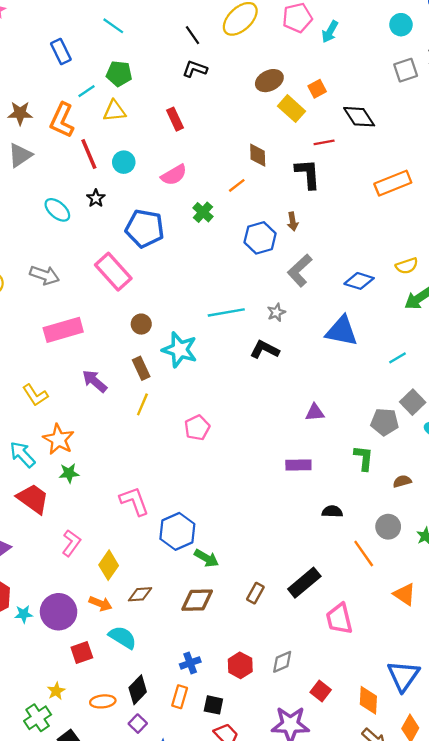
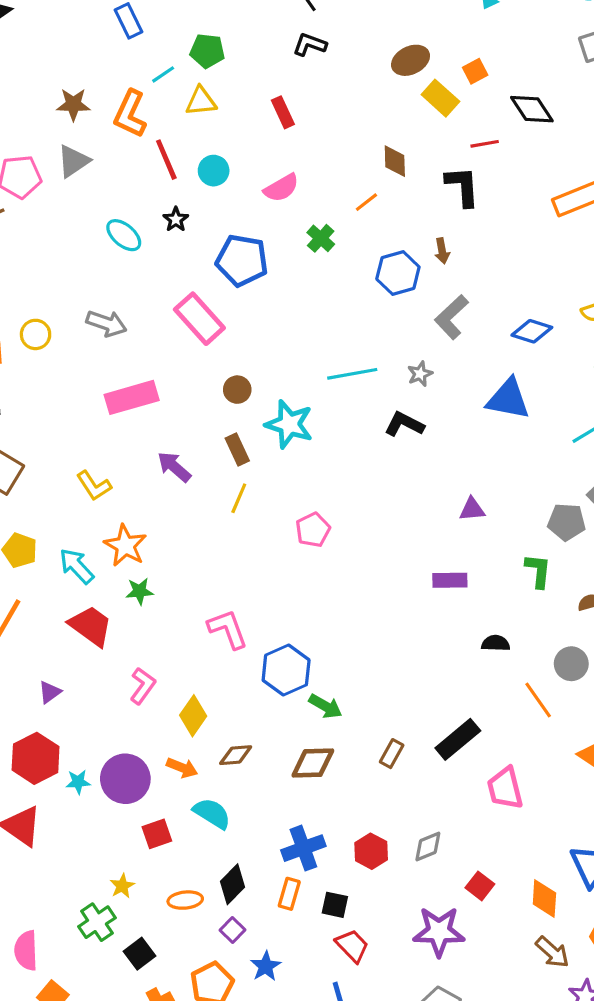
blue cross: (190, 663) -> (303, 848), size x1.5

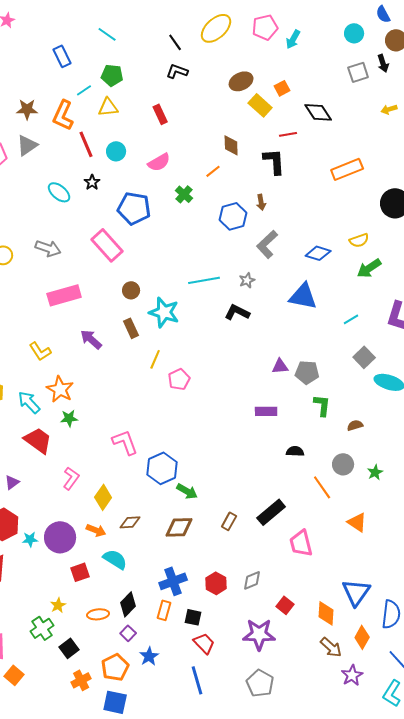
yellow line: (239, 498) -> (155, 359), moved
gray pentagon: (567, 522) -> (307, 372), moved

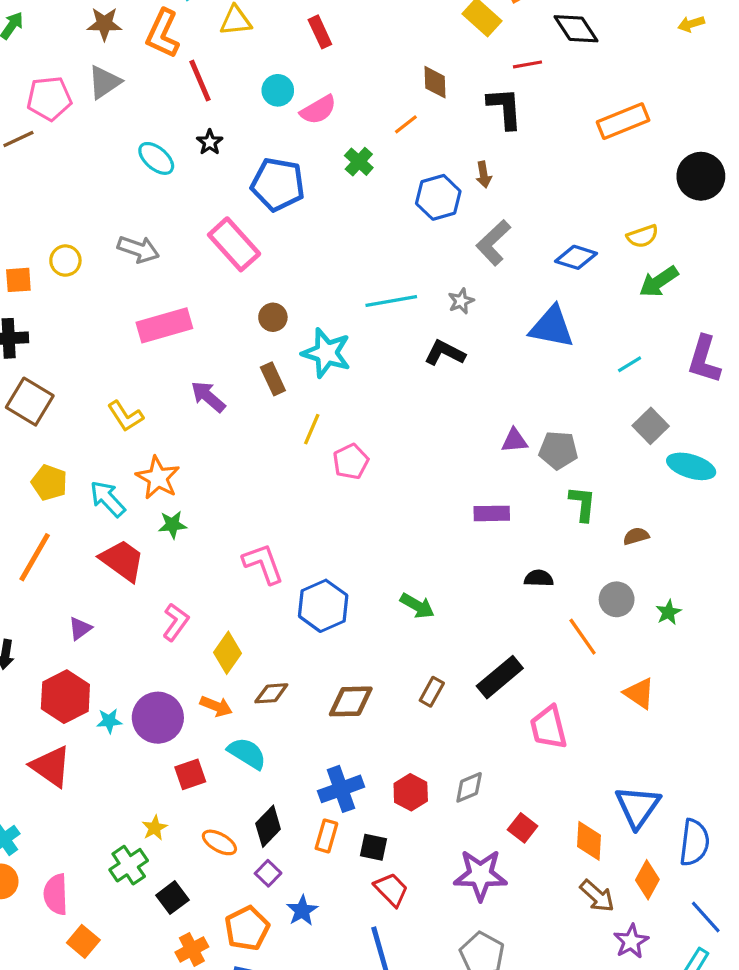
cyan circle: (116, 151) -> (278, 90), moved
green arrow: (187, 491) -> (417, 606), moved
orange ellipse: (98, 614) -> (219, 842), turned 35

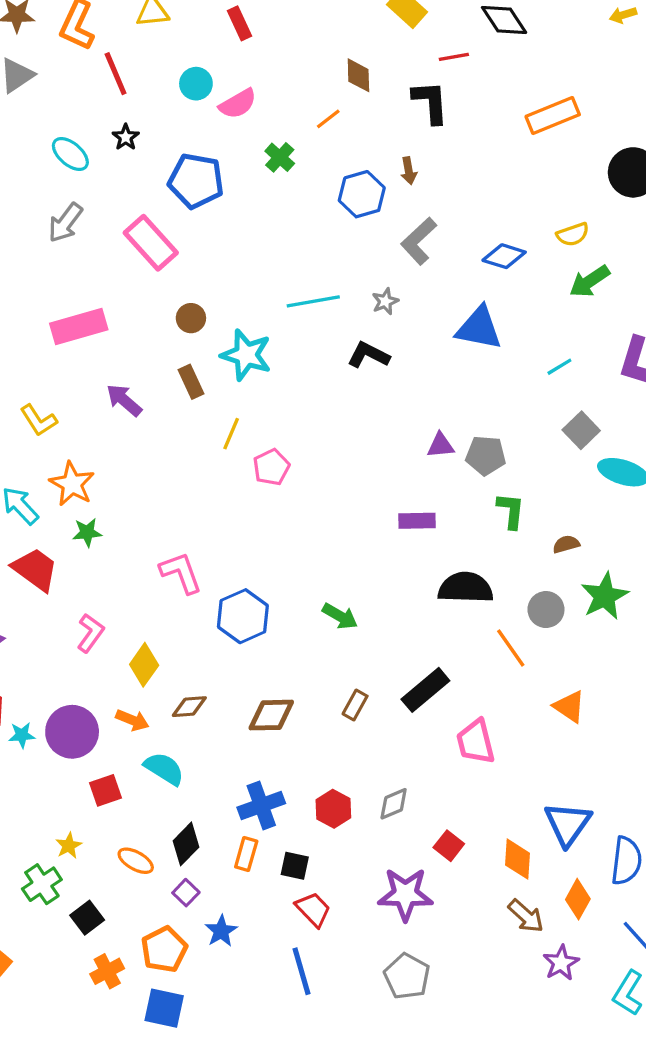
gray arrow: (138, 249) -> (65, 223), moved, turned 108
black semicircle: (539, 578) -> (466, 588), size x1.8
green star: (668, 612) -> (605, 596), moved, size x1.8

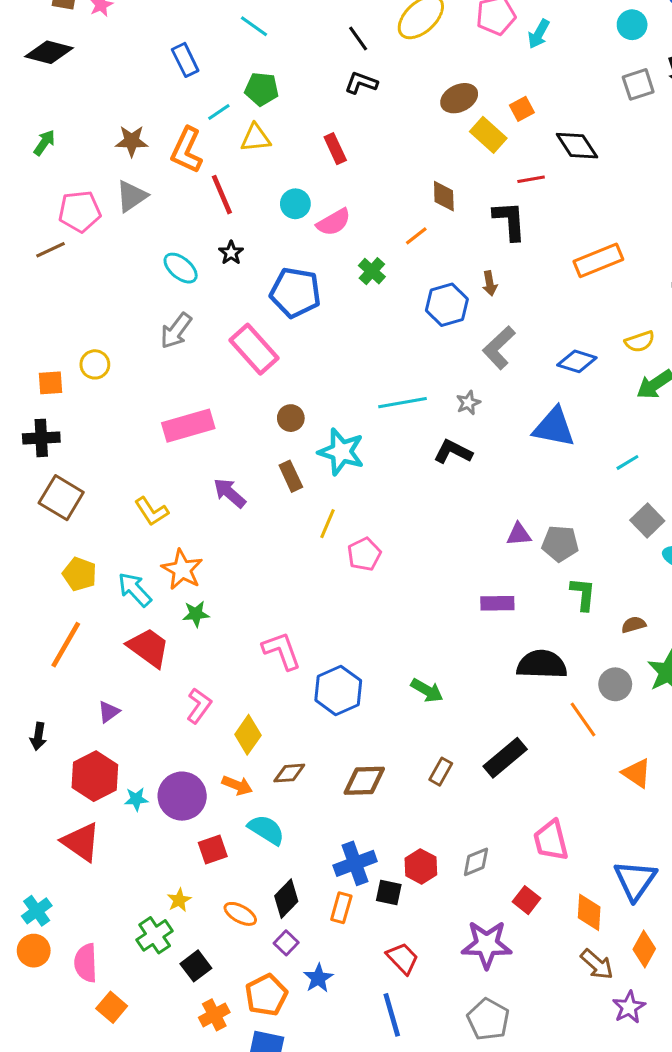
orange rectangle: (553, 115) -> (598, 260), moved
pink trapezoid: (476, 742) -> (551, 840), moved
black square: (295, 866) -> (389, 892), moved

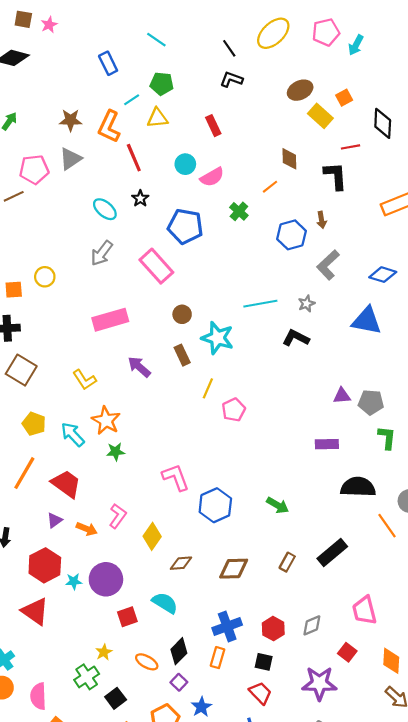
black diamond: (577, 146) -> (383, 123), turned 36
red trapezoid: (148, 648) -> (66, 484), moved
orange arrow: (237, 785) -> (87, 529), moved
black square: (389, 892) -> (264, 662), moved

